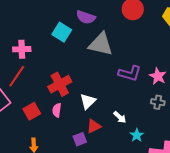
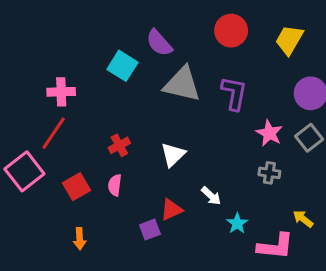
purple semicircle: (86, 17) -> (159, 43), turned 30
purple L-shape: (130, 73) -> (234, 93), moved, turned -95
red cross: (60, 84) -> (119, 145), size x0.6
white triangle: (88, 101) -> (173, 155), moved

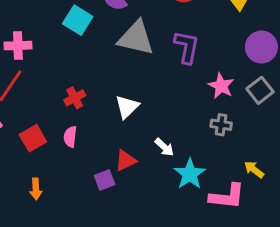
cyan star: (237, 223) -> (190, 174), size x1.5

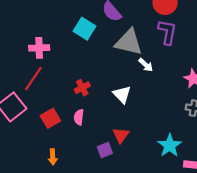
purple L-shape: (187, 47) -> (167, 32), moved
white triangle: (127, 107) -> (122, 94), turned -30
white arrow: (164, 147) -> (146, 65), moved
red triangle: (125, 161) -> (121, 135), turned -30

